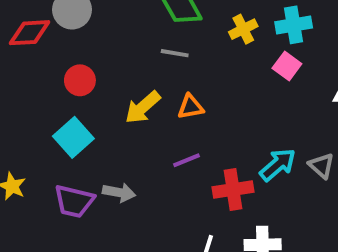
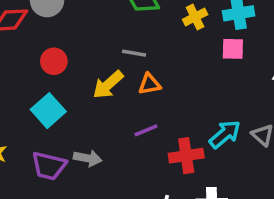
gray line: (175, 53) -> (134, 53), moved
pink square: (287, 66) -> (233, 49), turned -35

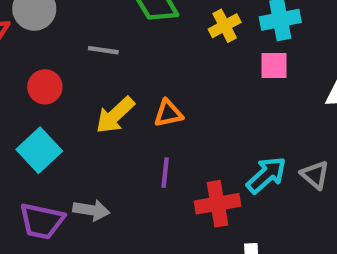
gray line: (134, 53) -> (103, 50), moved
purple line: (146, 130) -> (165, 173), turned -60

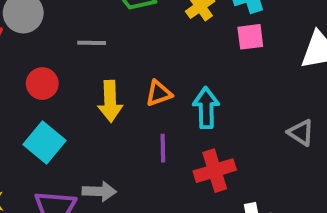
yellow arrow: (115, 115) -> (110, 101), turned -42
cyan arrow: (266, 175) -> (206, 108), moved, turned -42

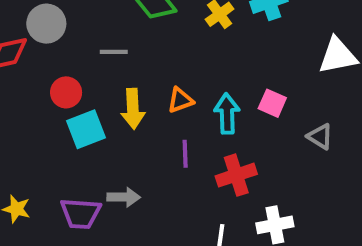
pink square: (250, 37) -> (272, 103), moved, turned 32
cyan square: (44, 143) -> (86, 129), moved, turned 30

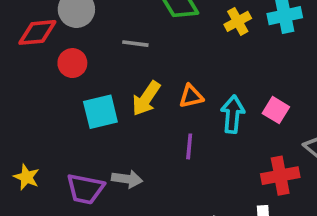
red circle: (66, 92) -> (72, 63), moved
yellow arrow: (133, 109) -> (146, 98), turned 30
red cross: (236, 175) -> (280, 176), moved

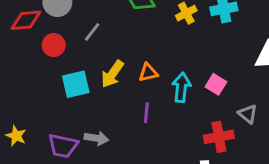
gray line: (135, 44) -> (92, 32), moved, turned -60

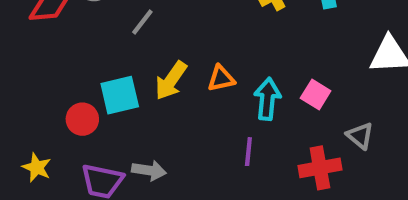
red circle: (54, 45) -> (82, 119), moved
purple line: (146, 113) -> (248, 152), moved

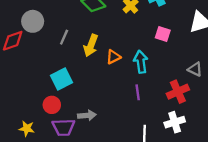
yellow arrow: (171, 81) -> (91, 46), moved
pink square: (316, 95) -> (163, 34), moved
red circle: (82, 119) -> (52, 105), moved

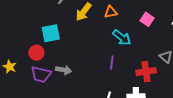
orange triangle: (113, 57) -> (111, 12), moved
cyan arrow: (141, 62) -> (122, 38), turned 120

